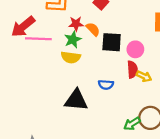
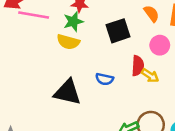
orange semicircle: (93, 29) -> (151, 14), moved
black square: (112, 42) -> (118, 31), turned -30
pink circle: (135, 49) -> (160, 45), moved

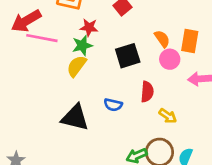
yellow semicircle: (68, 42) -> (77, 66), turned 110
pink circle: (160, 45) -> (170, 59), moved
yellow arrow: (150, 76) -> (168, 116), moved

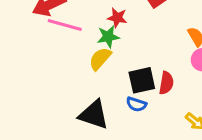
black square: (128, 56) -> (142, 80), moved
red semicircle: (147, 92) -> (166, 83), moved

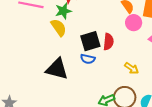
yellow semicircle: (100, 59) -> (59, 28), turned 108

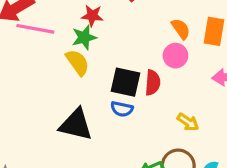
pink circle: (134, 23) -> (175, 56), moved
black square: (90, 41) -> (125, 82), turned 30

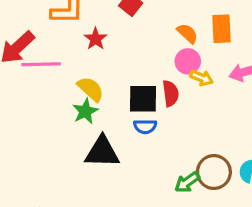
red star: (92, 16) -> (96, 39), turned -30
green star: (84, 37) -> (85, 111), moved
yellow arrow: (188, 122) -> (202, 78), moved

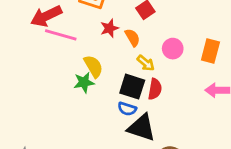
orange semicircle: (187, 33) -> (132, 38), moved
pink circle: (188, 61) -> (173, 49), moved
yellow arrow: (202, 78) -> (146, 63), moved
black triangle: (102, 152) -> (142, 128), moved

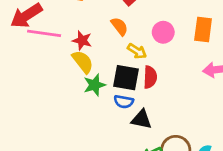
red star: (109, 28) -> (82, 40), moved, turned -30
green star: (84, 82) -> (95, 85), moved
black triangle: (142, 128) -> (141, 119), size x0.7

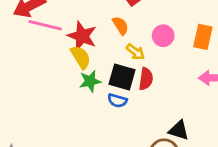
red star: (82, 40) -> (82, 36), size x1.5
black triangle: (141, 119) -> (179, 130), moved

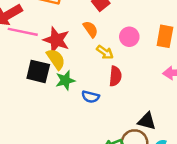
black square: (122, 77) -> (38, 71), moved

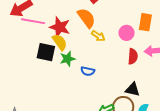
orange semicircle: (91, 29) -> (86, 18), size x1.5
pink circle: (129, 37) -> (127, 33), moved
red semicircle: (115, 76) -> (133, 56), moved

